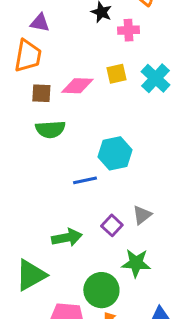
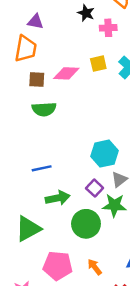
cyan hexagon: (115, 153) -> (104, 154), moved
blue line: (85, 180) -> (42, 168), moved
green star: (136, 263) -> (114, 205), moved
green circle: (101, 290) -> (86, 224), moved

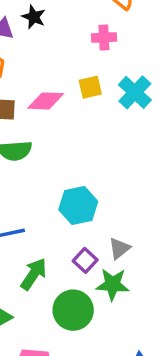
black star: (86, 13) -> (34, 17), moved
cyan hexagon: (104, 154) -> (78, 206), moved
green arrow: (58, 198) -> (34, 274), turned -45

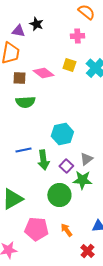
yellow square: (90, 87) -> (69, 65), turned 32
pink diamond: (46, 101) -> (43, 73), turned 35
green arrow: (34, 274) -> (43, 160), moved, turned 138

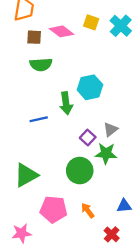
cyan hexagon: (62, 134) -> (90, 87), moved
green arrow: (43, 160) -> (66, 103), moved

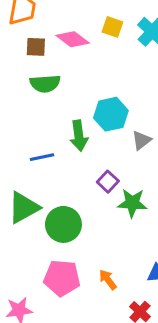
gray triangle: (110, 130) -> (142, 140), moved
green circle: (80, 171) -> (63, 224), moved
green triangle: (26, 175) -> (24, 208), moved

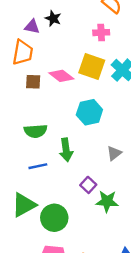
yellow square: (112, 27) -> (92, 67), size x1.6
green semicircle: (45, 84) -> (36, 131), moved
cyan hexagon: (111, 114) -> (89, 112), moved

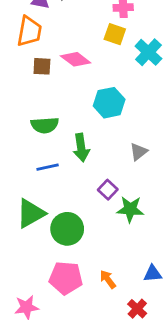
yellow square: (92, 67) -> (115, 34), moved, size x0.7

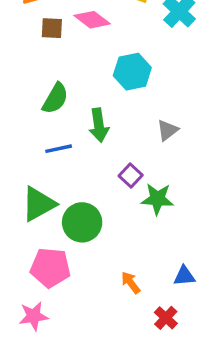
green semicircle: (45, 125) -> (55, 98), turned -56
pink pentagon: (66, 278) -> (50, 268), moved

